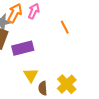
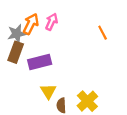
orange line: (65, 27) -> (103, 33), moved

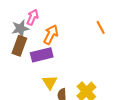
pink arrow: (52, 22) -> (33, 17), moved
orange arrow: (31, 24) -> (51, 35), moved

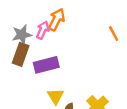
pink arrow: (33, 17) -> (43, 30), moved
orange arrow: (51, 35) -> (57, 20), moved

